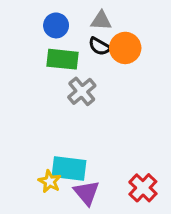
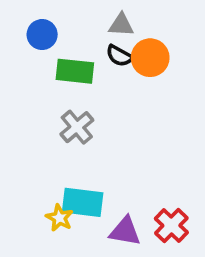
blue circle: (56, 25) -> (42, 35), moved
gray cross: (82, 91) -> (77, 127), moved
purple triangle: (87, 193) -> (125, 231), moved, turned -40

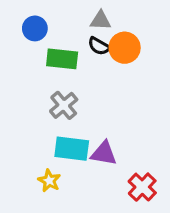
cyan rectangle: (83, 202) -> (72, 149), moved
purple triangle: (125, 231) -> (104, 153), moved

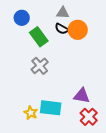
green rectangle: (62, 59) -> (39, 37), turned 48
cyan rectangle: (72, 149) -> (51, 108), moved
purple triangle: (104, 153) -> (82, 96), moved

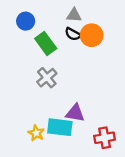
purple triangle: (82, 96) -> (75, 113), moved
red cross: (89, 117) -> (105, 138), turned 36

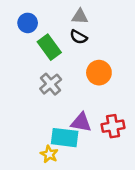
orange circle: (92, 35) -> (99, 73), moved
yellow star: (36, 133) -> (49, 154), moved
red cross: (105, 138) -> (113, 126), moved

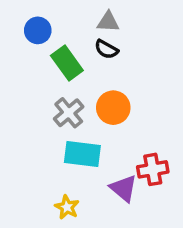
orange circle: (99, 73) -> (113, 108), moved
purple triangle: (81, 122) -> (124, 188), moved, turned 30
cyan rectangle: (65, 138) -> (82, 154), moved

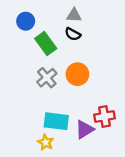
cyan rectangle: (82, 154) -> (56, 121), moved
purple triangle: (124, 188) -> (84, 129), turned 48

